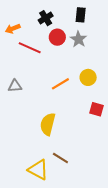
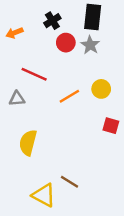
black rectangle: (81, 15) -> (93, 17), size x1.5
red line: (30, 48) -> (34, 74), moved
yellow semicircle: (48, 124) -> (28, 143), moved

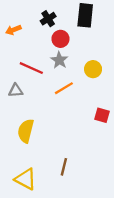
gray star: (90, 45) -> (59, 60), moved
yellow circle: (101, 89) -> (93, 69), moved
brown line: (69, 182) -> (64, 167), turned 72
yellow triangle: (44, 195) -> (26, 179), moved

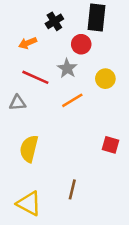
orange arrow: (13, 30) -> (28, 43), moved
red circle: (60, 39) -> (81, 44), moved
red square: (102, 115) -> (110, 145), moved

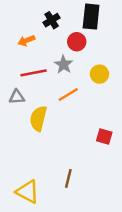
red line: (35, 77) -> (34, 73), turned -35
yellow semicircle: (29, 149) -> (38, 118), moved

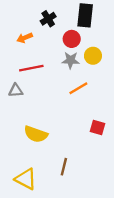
gray star: (64, 65) -> (71, 60), moved, turned -30
yellow circle: (99, 74) -> (93, 56), moved
orange line: (68, 94) -> (78, 88), moved
yellow semicircle: (38, 118) -> (36, 134), moved, turned -85

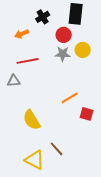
orange line: (78, 88) -> (70, 98), moved
yellow semicircle: (36, 134) -> (32, 120), turned 40
brown line: (64, 167) -> (57, 149), turned -56
yellow triangle: (26, 179) -> (35, 160), moved

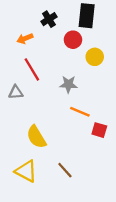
gray star: (63, 54) -> (68, 84), moved
red line: (28, 61) -> (32, 69), turned 70
orange line: (70, 98) -> (80, 112), turned 54
yellow triangle: (35, 160) -> (26, 171), moved

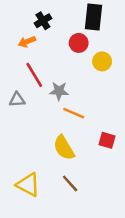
black cross: (49, 19) -> (43, 21), moved
gray star: (68, 84) -> (59, 91), moved
orange line: (80, 112) -> (74, 113), moved
yellow semicircle: (36, 137) -> (64, 148), moved

